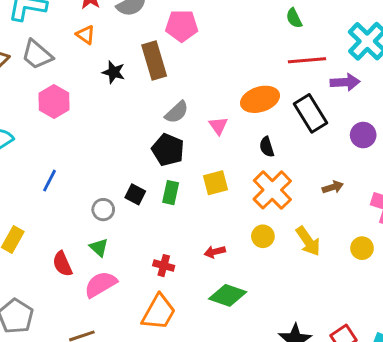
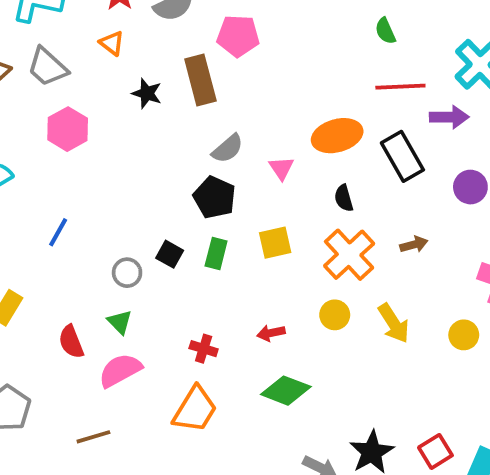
brown arrow: (333, 187) -> (414, 244), moved

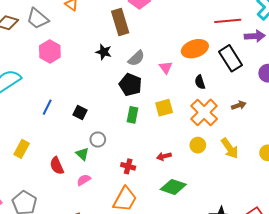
black star: (147, 93) -> (104, 52), moved
black square: (170, 254) -> (80, 112), moved
gray circle: (127, 273) -> (98, 139), moved
pink semicircle: (120, 370) -> (84, 180), size x0.6

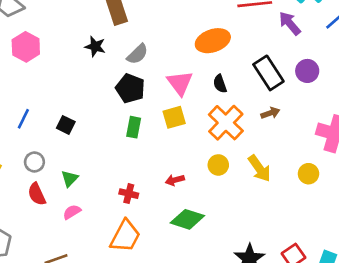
purple arrow: (255, 36) -> (290, 23), turned -126
black rectangle: (230, 58) -> (268, 73), moved
pink triangle: (166, 67) -> (180, 83), moved, size x1.5
gray circle: (98, 139) -> (34, 162), moved
green triangle: (82, 154) -> (70, 179), turned 32

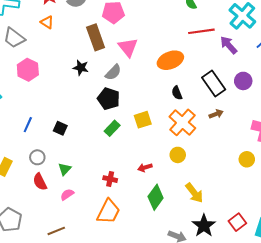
pink triangle: (180, 83) -> (128, 47), moved
green rectangle: (134, 127) -> (112, 128), turned 35
yellow arrow: (259, 168) -> (194, 193), moved
green diamond: (187, 219) -> (156, 197), turned -70

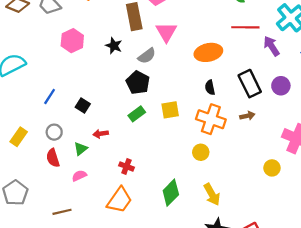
pink hexagon: (28, 70) -> (72, 41), moved
orange cross: (182, 122) -> (211, 119), turned -32
red arrow: (145, 168) -> (101, 134), moved

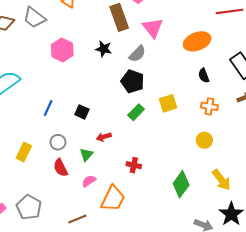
orange cross: (211, 119) -> (209, 106), size x0.6
orange trapezoid: (120, 200) -> (113, 199), moved

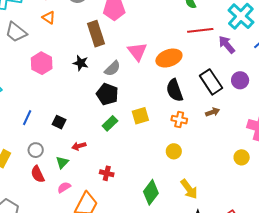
pink triangle: (153, 28) -> (137, 52), moved
black semicircle: (204, 76) -> (175, 90), size x1.6

